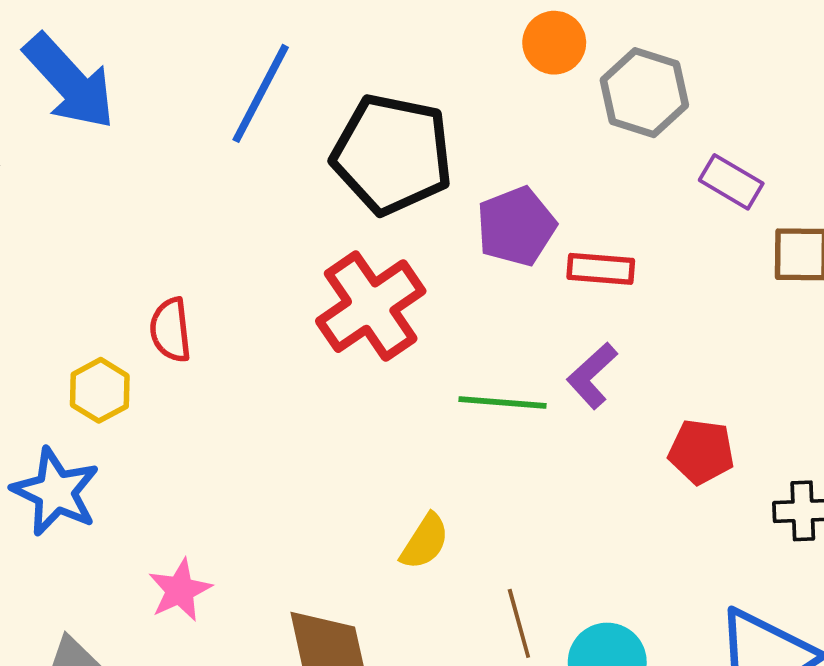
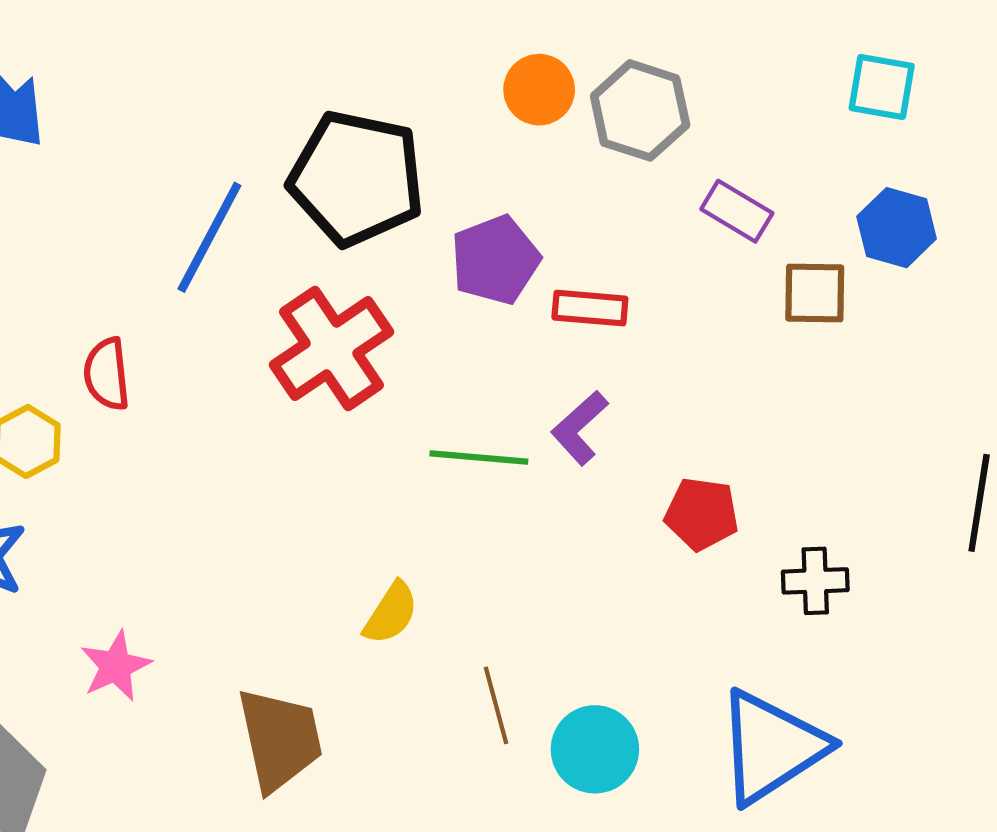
orange circle: (554, 43) -> (539, 90), moved
blue line: (261, 93) -> (209, 237), moved

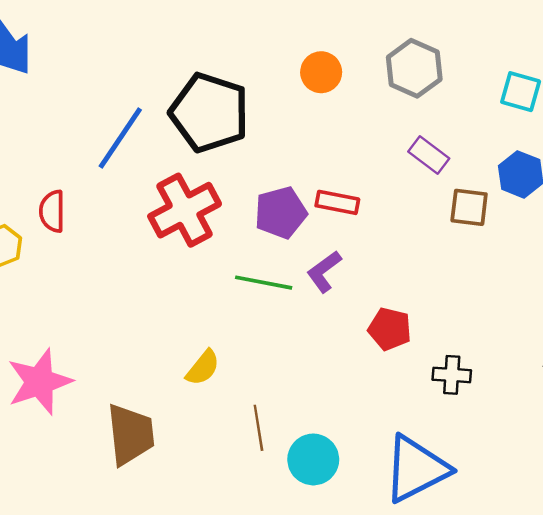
gray hexagon: (640, 110) -> (414, 68), moved
purple pentagon: (495, 260) -> (281, 213), moved
pink star: (116, 666) -> (40, 382), size x1.6

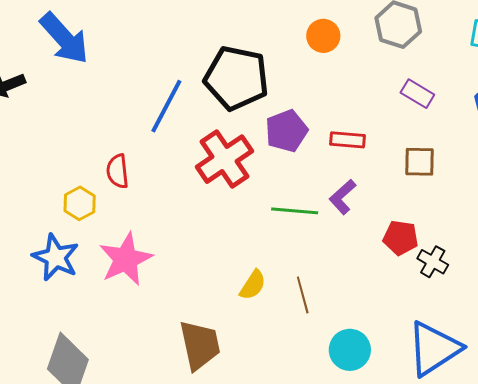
brown square: (469, 207) -> (419, 162), moved
purple pentagon: (281, 213) -> (286, 131), moved
black cross: (452, 375) -> (433, 262), moved, turned 32
pink star: (40, 382) -> (126, 259), moved
brown line: (258, 428) -> (303, 295), moved

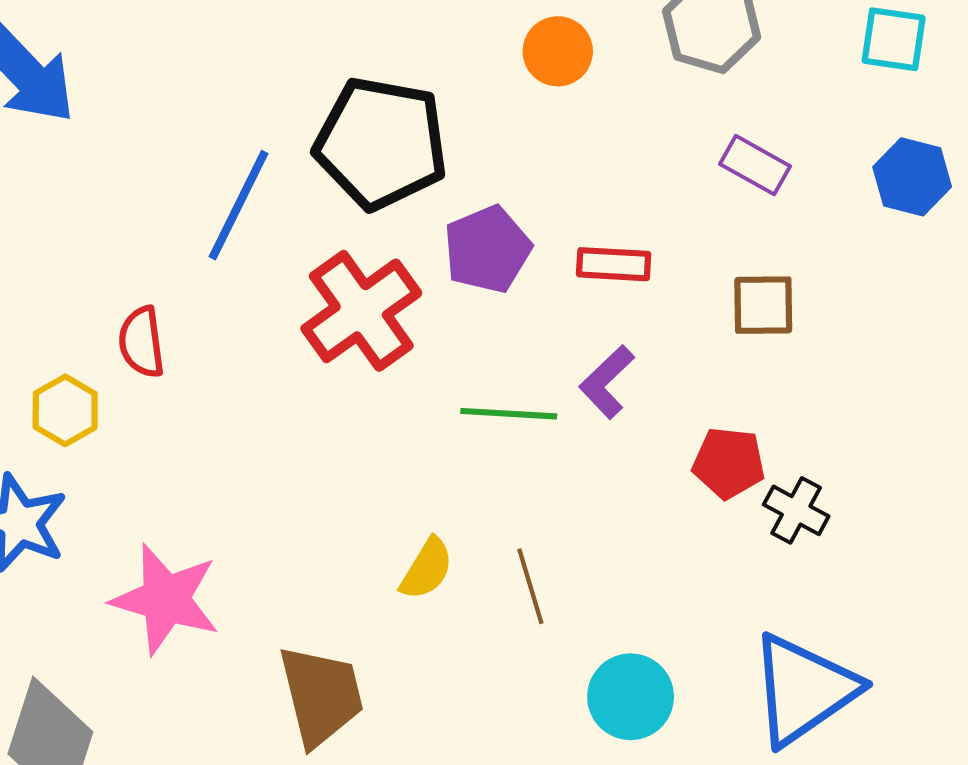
pink star: (126, 259) -> (166, 599), moved, turned -30

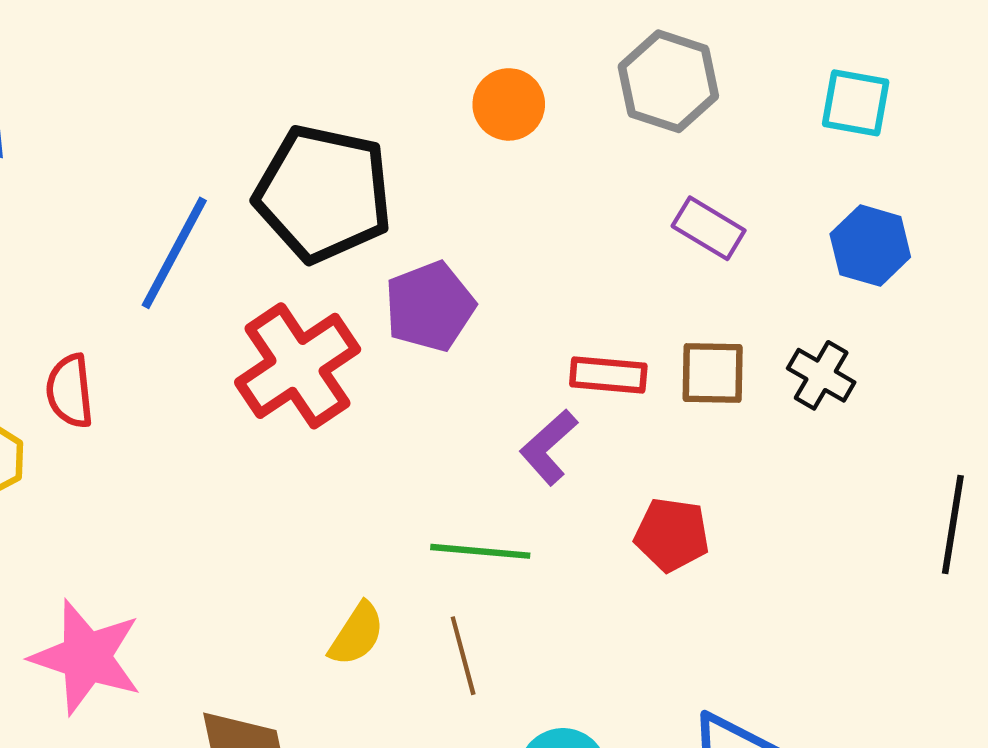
red rectangle: (614, 264) -> (608, 375), moved
green line: (509, 414) -> (480, 551), moved
black cross: (796, 510) -> (821, 375), moved

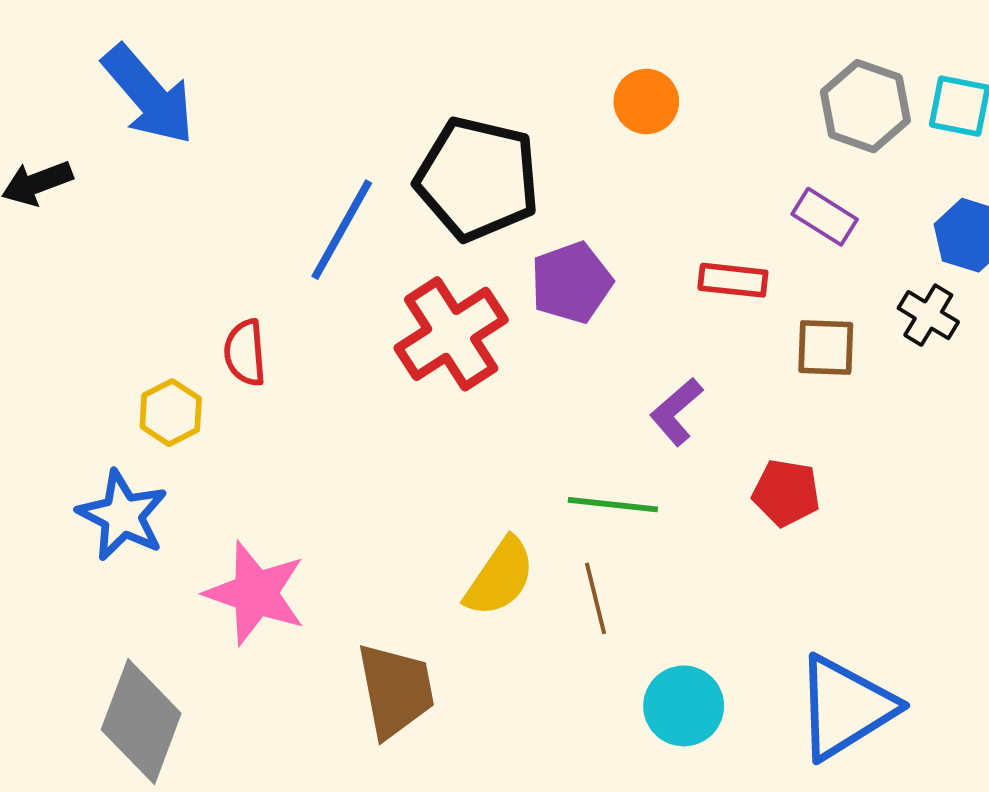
gray hexagon: (668, 81) -> (865, 106), moved
red rectangle: (608, 375) -> (733, 280), moved
black cross: (821, 375) -> (928, 315), moved
yellow semicircle: (357, 634) -> (500, 577), size x1.4

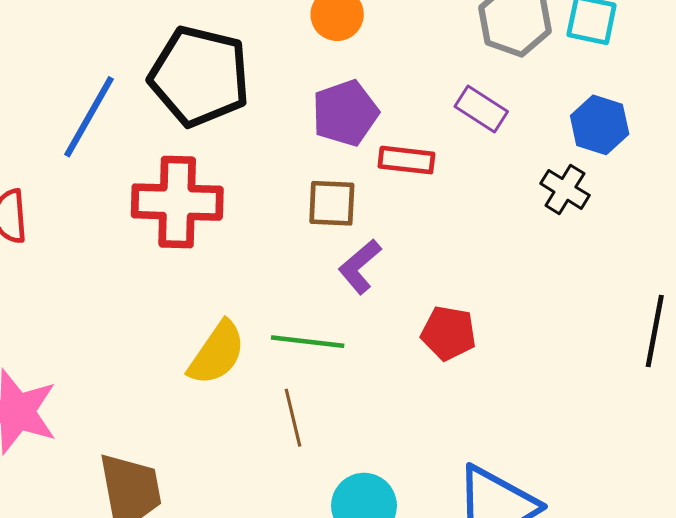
purple pentagon: (571, 283) -> (345, 113), moved
red cross: (451, 334) -> (177, 202), turned 34
brown square: (826, 347) -> (332, 203), moved
yellow semicircle: (500, 577) -> (217, 353), moved

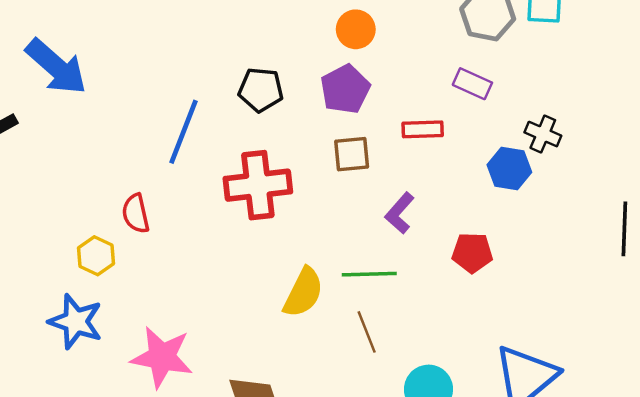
black pentagon: (199, 76) -> (261, 90), size x0.6
purple pentagon: (345, 113) -> (345, 89), moved
blue hexagon: (600, 125) -> (509, 168), moved
brown square: (332, 203) -> (352, 154), moved

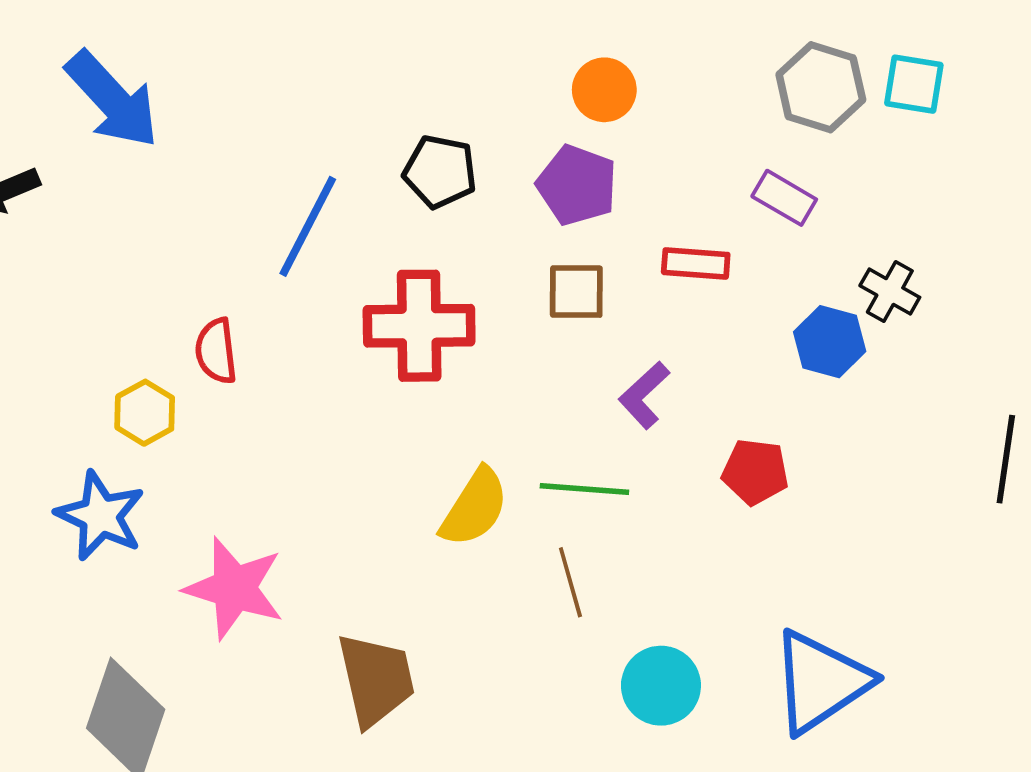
purple pentagon: (345, 89) -> (577, 185), turned -30

